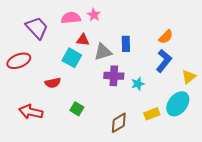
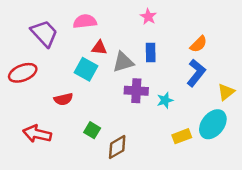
pink star: (94, 15) -> (148, 17), moved
brown diamond: (119, 123) -> (117, 147), moved

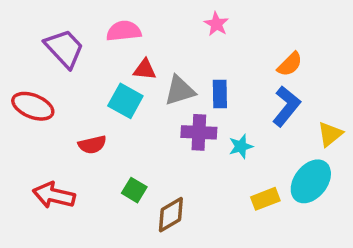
blue rectangle: (151, 52) -> (220, 94), moved
red ellipse: (23, 73) -> (33, 106), turned 44

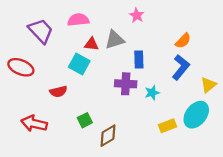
gray triangle: (180, 90) -> (115, 40), moved
green square: (134, 190) -> (85, 120), turned 32

